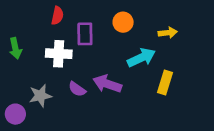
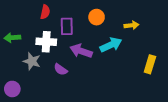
green arrow: (15, 48) -> (12, 38), turned 98
yellow rectangle: (165, 83) -> (150, 64), moved
purple arrow: (107, 84) -> (81, 51), moved
gray star: (40, 96) -> (32, 61), moved, turned 30

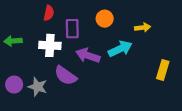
gray star: (32, 61) -> (38, 87), moved
purple semicircle: (61, 69) -> (66, 76), size x1.5
purple circle: (12, 89) -> (14, 85), moved

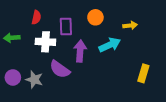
red semicircle: (49, 13) -> (36, 17), moved
purple arrow: (88, 55) -> (80, 51), turned 75
yellow rectangle: (163, 70) -> (143, 73), moved

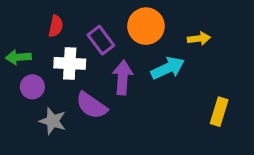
orange circle: (95, 17) -> (146, 26), size x1.5
purple rectangle: (66, 27) -> (101, 40), turned -36
purple circle: (13, 77) -> (32, 87), moved

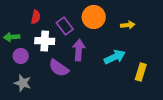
cyan arrow: (168, 68) -> (115, 57), moved
gray star: (53, 121) -> (23, 83), moved

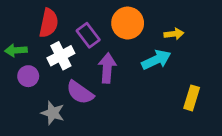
red semicircle: (36, 17) -> (49, 23), size x1.5
white cross: (45, 41) -> (61, 56), turned -30
cyan arrow: (115, 57) -> (156, 60), moved
gray star: (23, 83) -> (53, 113), moved

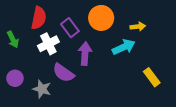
green arrow: (16, 50) -> (13, 39), turned -112
purple circle: (28, 76) -> (15, 78), moved
yellow rectangle: (192, 98) -> (152, 77), turned -54

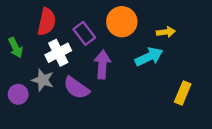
yellow rectangle: (152, 77) -> (183, 93), turned 60
gray star: (42, 89) -> (43, 80), moved

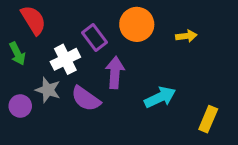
red semicircle: (47, 22) -> (33, 20), moved, turned -44
cyan arrow: (149, 57) -> (160, 97), moved
yellow rectangle: (183, 93) -> (208, 119), moved

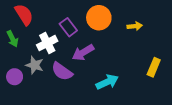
purple arrow: (115, 72) -> (83, 52), turned -125
cyan arrow: (160, 97) -> (107, 82), moved
yellow rectangle: (208, 119) -> (154, 67), moved

